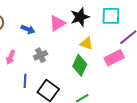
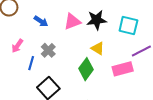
gray cross: (41, 55) -> (48, 50), turned -32
blue line: (25, 81) -> (31, 63), moved

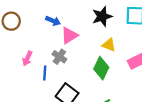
blue arrow: (41, 21) -> (53, 21), moved
pink triangle: (72, 22) -> (69, 35), moved

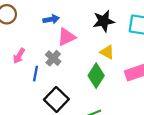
blue arrow: (53, 21) -> (51, 19), turned -40

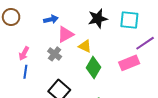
yellow triangle: (107, 52) -> (85, 46), moved
blue line: (36, 74) -> (25, 72), moved

